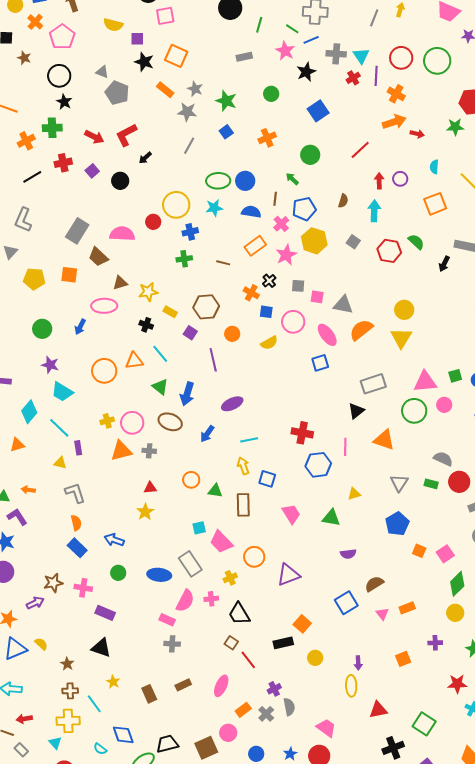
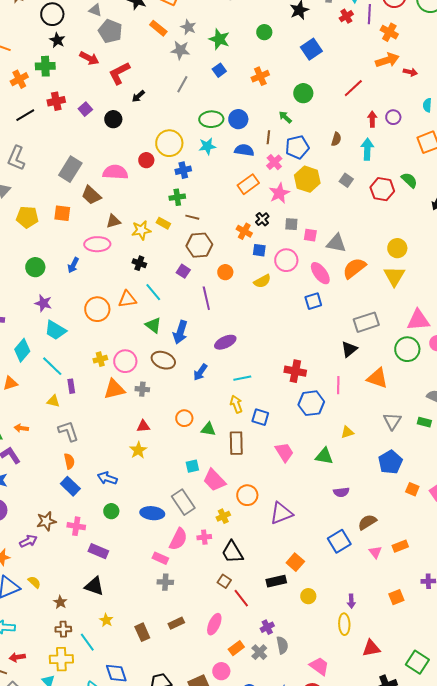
red arrow: (94, 137) -> (89, 58), moved
brown line: (223, 263) -> (192, 217), moved
yellow rectangle: (170, 312) -> (163, 223), moved

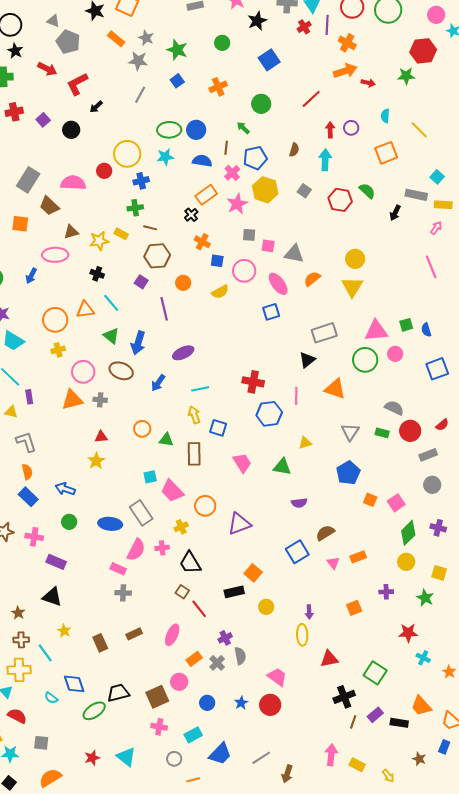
black cross: (262, 219) -> (191, 215), moved
orange semicircle: (354, 268) -> (312, 279), size x0.7
yellow cross: (100, 359) -> (58, 350), moved

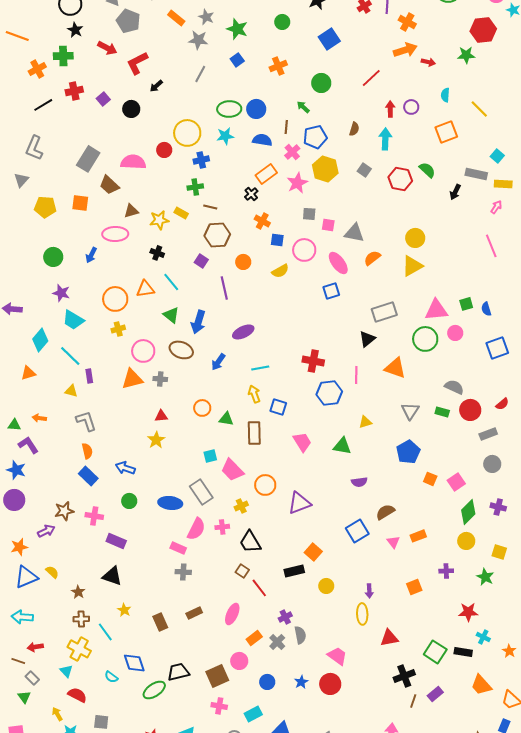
yellow triangle: (352, 287) -> (412, 266), turned 30
yellow cross: (19, 670) -> (79, 649), turned 30
black rectangle: (399, 723) -> (463, 652), moved

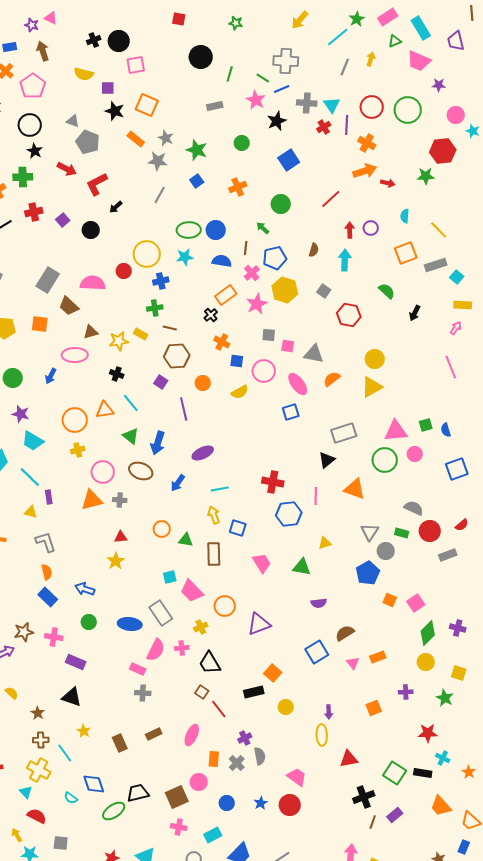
gray rectangle: (476, 174) -> (436, 265), moved, turned -30
red hexagon: (400, 179) -> (349, 315), moved
gray circle: (492, 464) -> (386, 551), moved
orange rectangle: (254, 638) -> (214, 759), turned -49

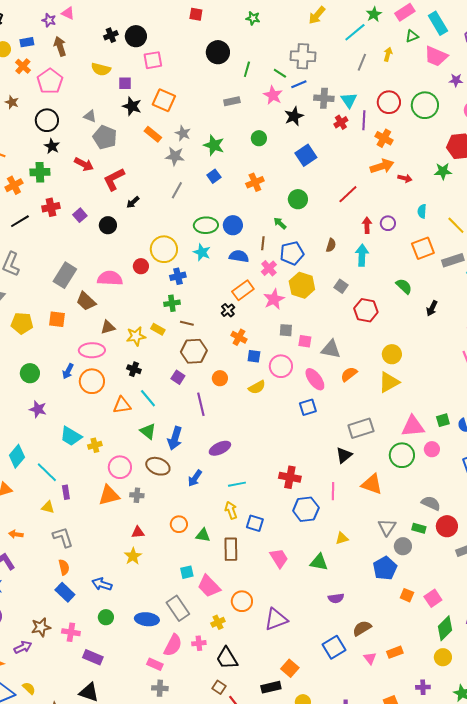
cyan star: (185, 257) -> (202, 252), turned 30
orange circle: (75, 420) -> (92, 381), moved
cyan trapezoid: (33, 441) -> (71, 436), moved

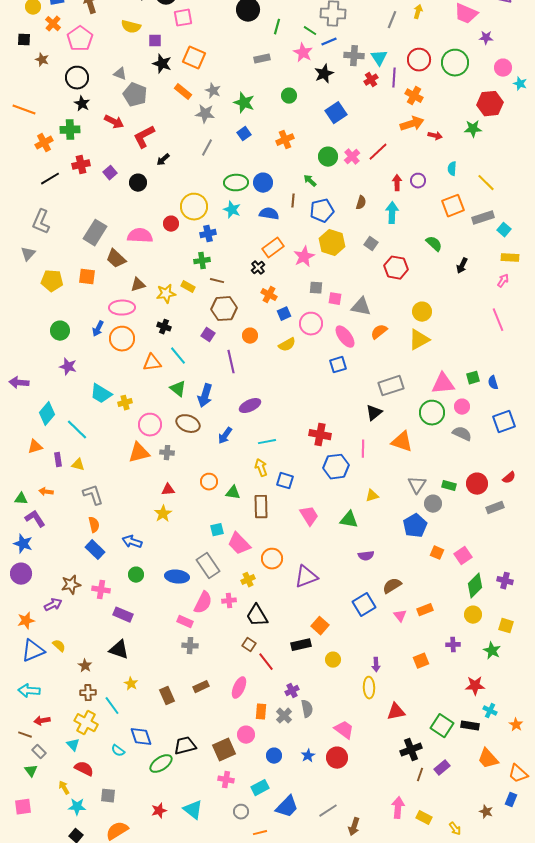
pink cross: (269, 268) -> (352, 157), moved
blue square: (254, 356) -> (284, 314), turned -32
purple rectangle: (66, 492) -> (58, 460), moved
gray semicircle: (431, 503) -> (462, 434), moved

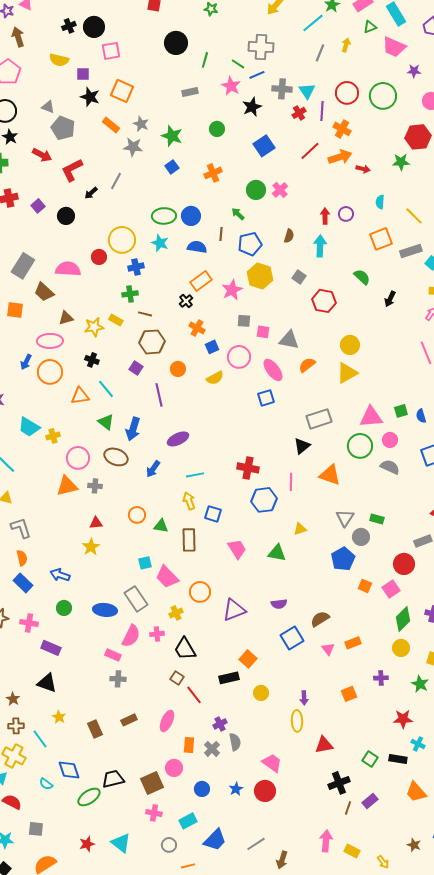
gray line: (207, 148) -> (116, 181), moved
red line: (378, 152) -> (310, 151), moved
red circle: (477, 484) -> (404, 564), moved
purple semicircle: (366, 556) -> (279, 604), moved
green square: (442, 726) -> (370, 759), size x0.7

